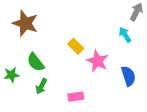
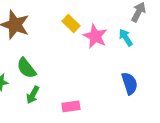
yellow rectangle: (76, 46) -> (71, 24), moved
pink star: (97, 61) -> (95, 36), moved

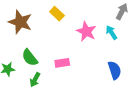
yellow rectangle: (71, 24) -> (57, 14), moved
pink rectangle: (71, 106) -> (62, 63), moved

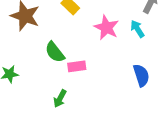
green semicircle: (30, 58) -> (55, 52), moved
green arrow: (35, 80) -> (60, 99), moved

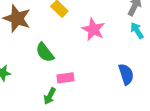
cyan arrow: (137, 29) -> (137, 31), moved
pink rectangle: (77, 66) -> (65, 78), moved

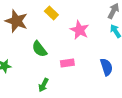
pink rectangle: (65, 78) -> (67, 63), moved

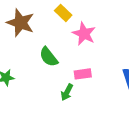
pink star: (79, 30) -> (84, 34), moved
green arrow: (43, 85) -> (67, 92), moved

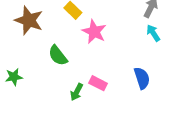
pink rectangle: (83, 74) -> (98, 83), moved, turned 35

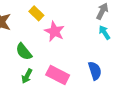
pink rectangle: (98, 83) -> (58, 75), size x1.5
green arrow: (77, 92) -> (27, 76), moved

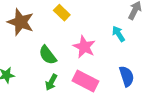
pink star: (55, 31) -> (84, 47), moved
cyan arrow: (104, 32) -> (118, 34), moved

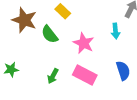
cyan arrow: (118, 34) -> (116, 31), turned -152
green semicircle: (48, 55) -> (50, 34), moved

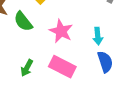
cyan arrow: (116, 31) -> (98, 36), moved

